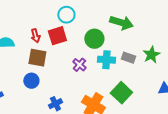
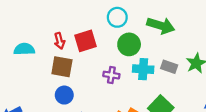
cyan circle: (66, 15) -> (117, 17), moved
purple cross: (79, 65) -> (111, 75), turned -32
blue circle: (31, 81) -> (64, 95), moved

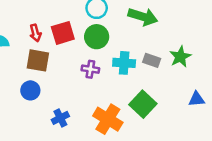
green circle: (129, 44) -> (97, 37), moved
blue circle: (64, 95) -> (30, 90), moved

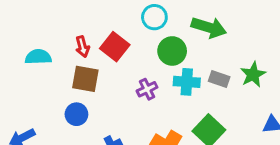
red square: (63, 33) -> (115, 47), turned -35
green circle: (97, 37) -> (172, 51), moved
purple cross: (90, 69) -> (147, 89), turned -35

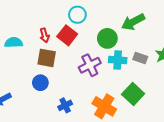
cyan circle: (154, 17) -> (77, 15), moved
green arrow: (209, 27) -> (133, 22), turned 135
purple cross: (147, 89) -> (90, 65), size x1.5

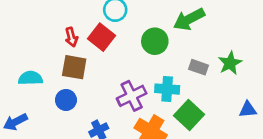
cyan semicircle: (14, 43) -> (30, 78), moved
cyan cross: (118, 60) -> (167, 89), moved
purple cross: (90, 65) -> (132, 96), moved

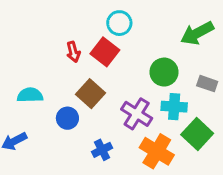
green circle: (155, 41) -> (164, 72), moved
brown square: (74, 67) -> (91, 94), moved, turned 32
purple cross: (132, 96) -> (137, 114), turned -32

